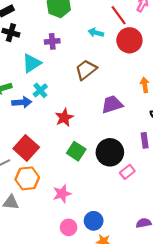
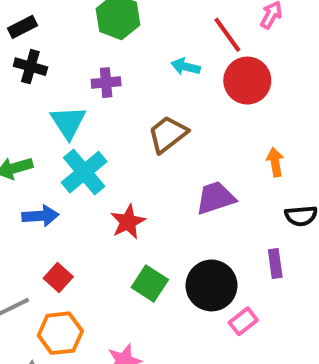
cyan triangle: (32, 63) -> (68, 122), turned -30
cyan cross: (40, 90) -> (84, 172), size x1.6
blue arrow: (22, 102) -> (40, 216), moved
red square: (26, 148) -> (58, 278), size x0.6

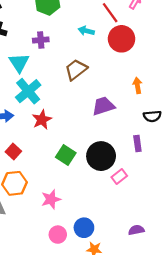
red star: (128, 222) -> (42, 120), moved

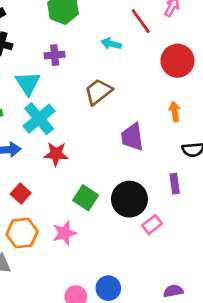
red circle: (122, 39) -> (177, 61), moved
purple trapezoid: (103, 106) -> (132, 137), turned -80
red star: (42, 120) -> (56, 154), turned 30
pink star: (51, 199) -> (64, 233), moved

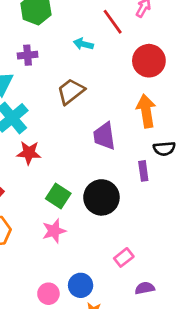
orange arrow: (175, 112) -> (146, 111), size x1.6
purple rectangle: (175, 184) -> (143, 171), moved
pink rectangle: (152, 225) -> (124, 257), moved
pink star: (64, 233) -> (54, 231), moved

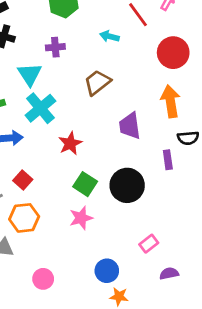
red star: (29, 153) -> (70, 143), moved, turned -30
pink circle: (48, 294) -> (43, 279), moved

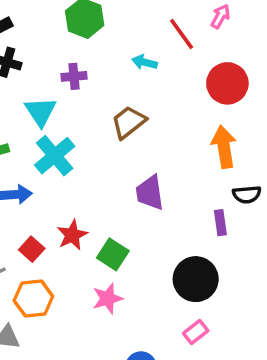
purple trapezoid: (130, 126) -> (150, 193), moved
red star: (70, 143) -> (72, 235), moved
black circle: (127, 185) -> (196, 279), moved

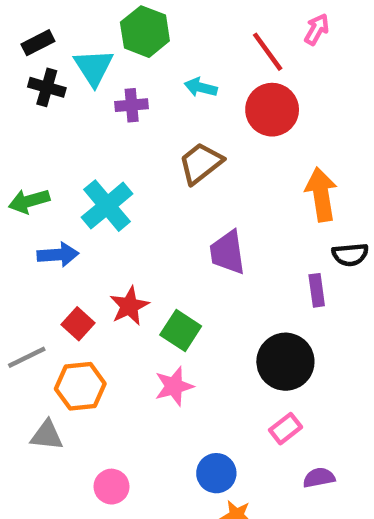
cyan arrow: (145, 62) -> (201, 87), moved
red circle: (227, 83) -> (272, 110), moved
cyan triangle: (40, 112) -> (94, 67), moved

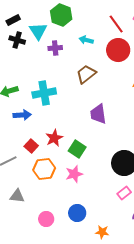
cyan cross: (107, 206) -> (44, 93), turned 30
orange hexagon: (80, 386) -> (44, 169), moved
blue circle: (216, 473) -> (77, 213), moved

